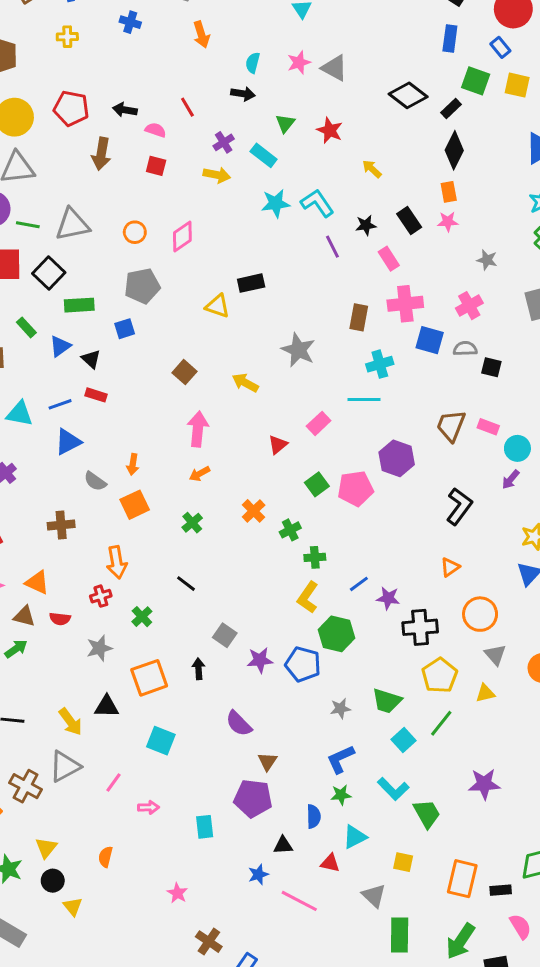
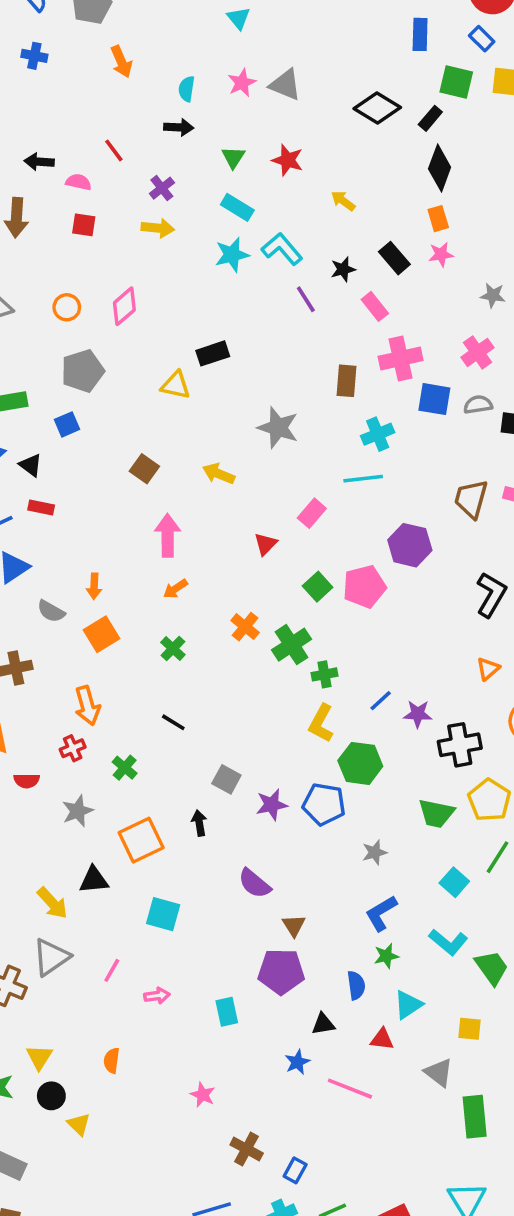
cyan rectangle: (264, 155) -> (237, 207), moved
green cross: (290, 530) -> (292, 645), size x1.5
green trapezoid: (387, 701) -> (436, 813), moved

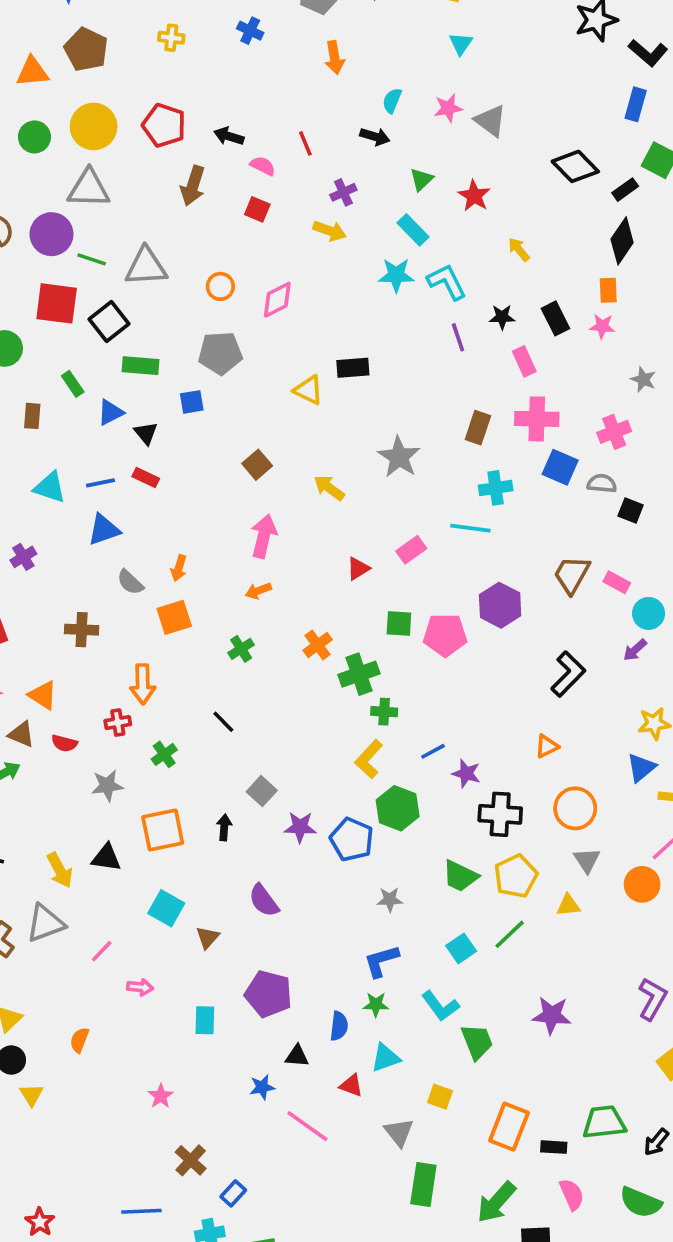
green square: (318, 587) -> (399, 623), turned 32
brown triangle: (294, 925) -> (208, 937), moved

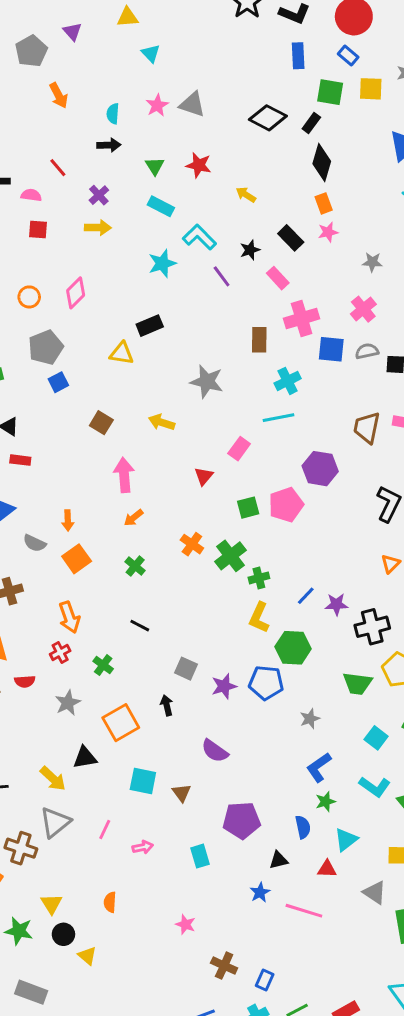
cyan star: (396, 275) -> (162, 263), moved
blue square: (192, 402) -> (58, 382), moved

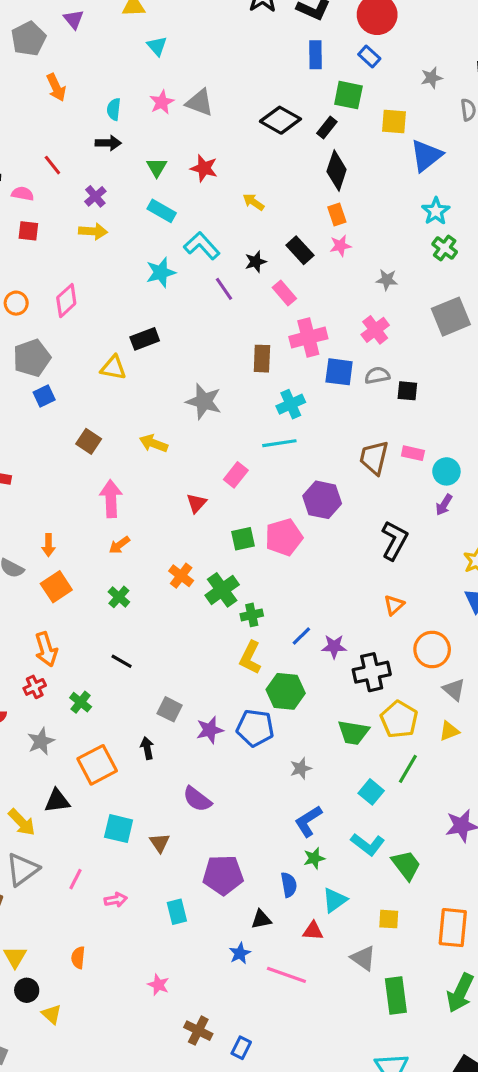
yellow square: (371, 89) -> (394, 121), moved

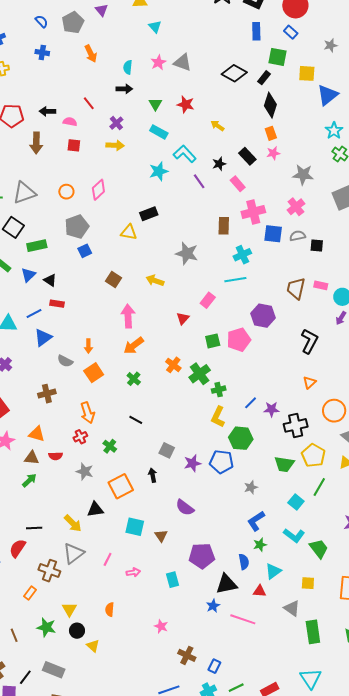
gray star: (387, 280) -> (303, 175), size x1.5
orange arrow: (119, 545) -> (134, 346), size x1.5
gray star: (41, 741) -> (85, 471), turned -30
black triangle: (261, 919) -> (226, 584), size x1.6

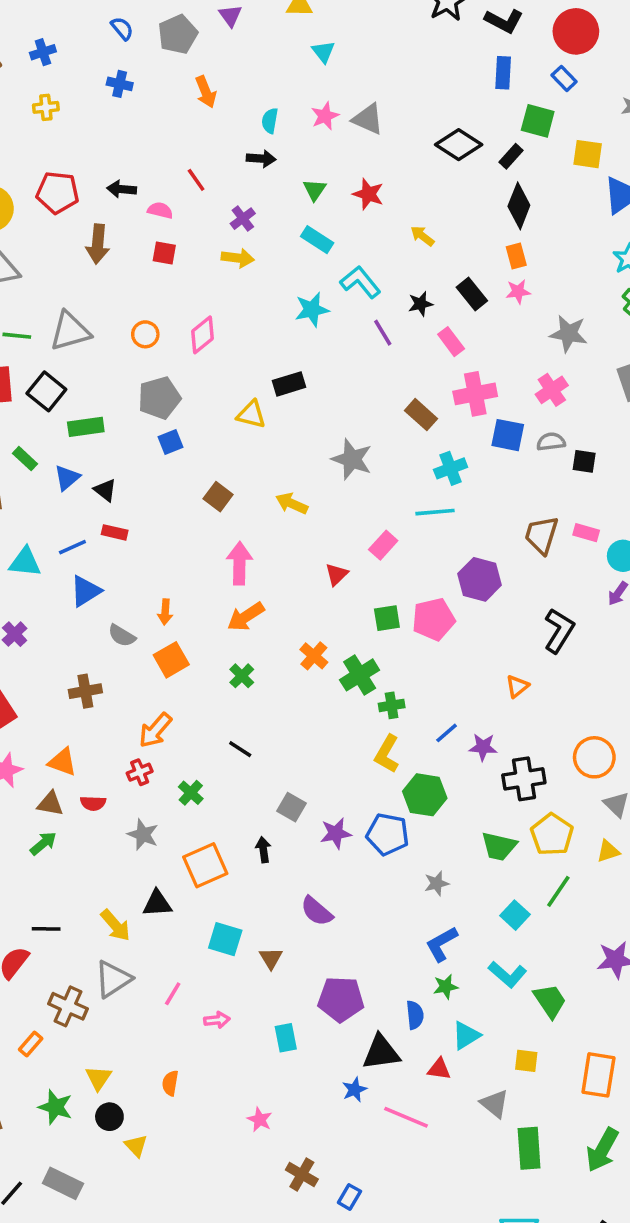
brown rectangle: (224, 226) -> (421, 415), turned -54
orange triangle: (309, 382) -> (517, 686), moved
orange arrow: (88, 413) -> (155, 730), turned 55

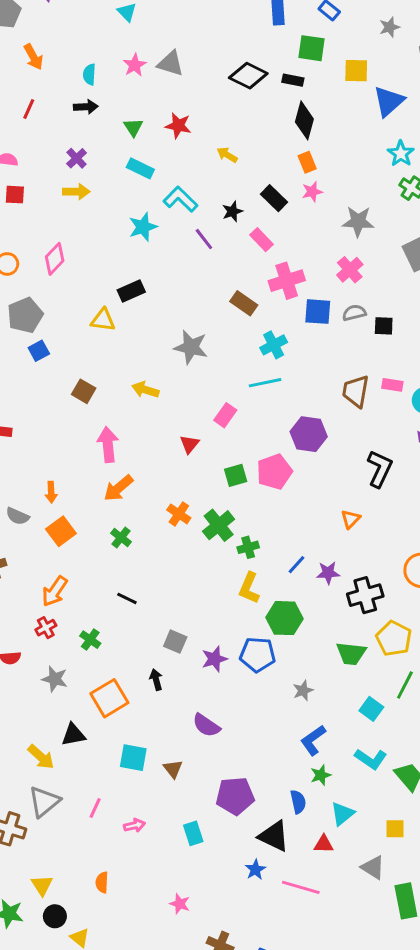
black rectangle: (511, 156) -> (293, 80), turned 66
red line: (196, 180) -> (29, 109), moved, turned 66
black triangle: (381, 1052) -> (274, 836), turned 40

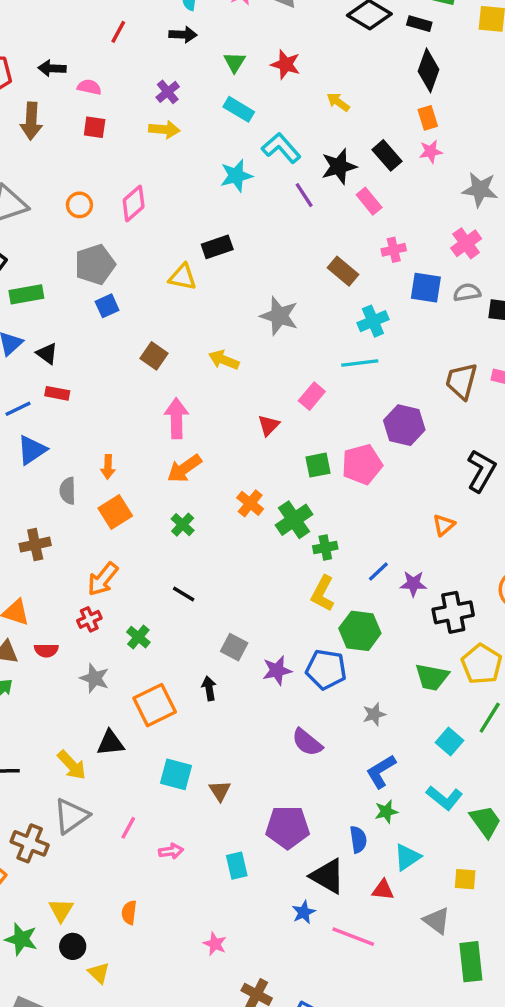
black star: (232, 211) -> (339, 166), size x1.5
pink cross: (287, 281) -> (394, 250), size x0.6
gray semicircle: (17, 516) -> (68, 491), turned 60
purple semicircle: (206, 725) -> (307, 742), moved

